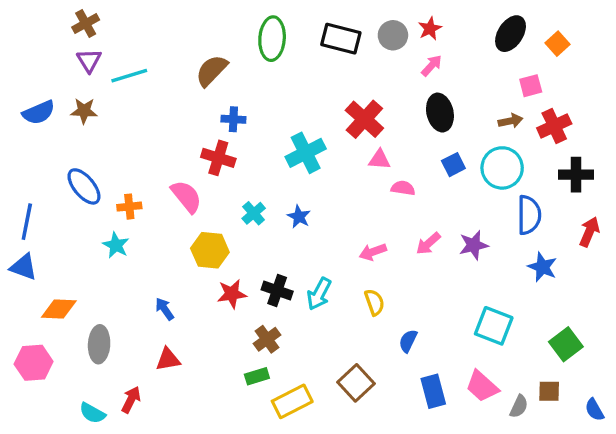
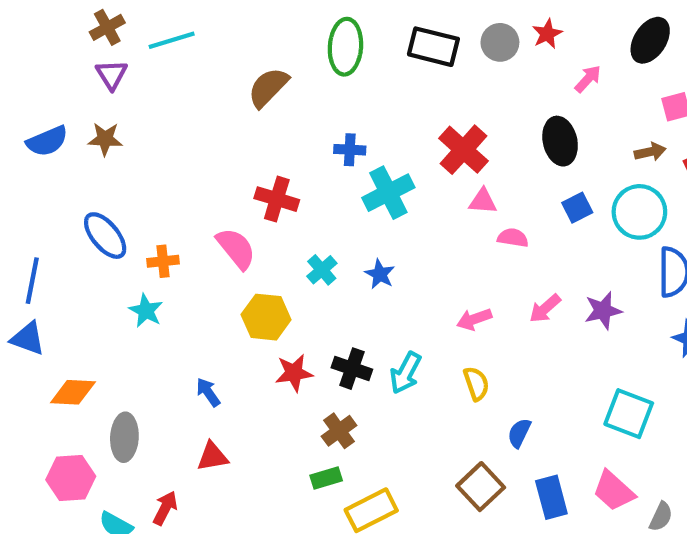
pink arrow: (432, 65) -> (588, 79), moved
cyan line: (129, 76) -> (172, 40), moved
blue cross: (233, 119) -> (350, 150), moved
pink hexagon: (34, 363) -> (71, 478), moved
brown square: (356, 383) -> (481, 487), moved

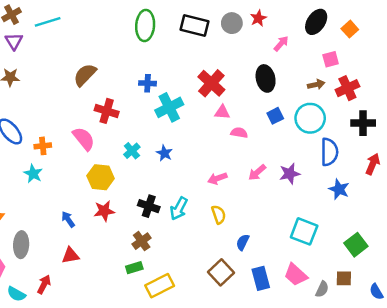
brown semicircle: (268, 87) -> (85, 75), moved
red star: (294, 373) -> (104, 211), moved

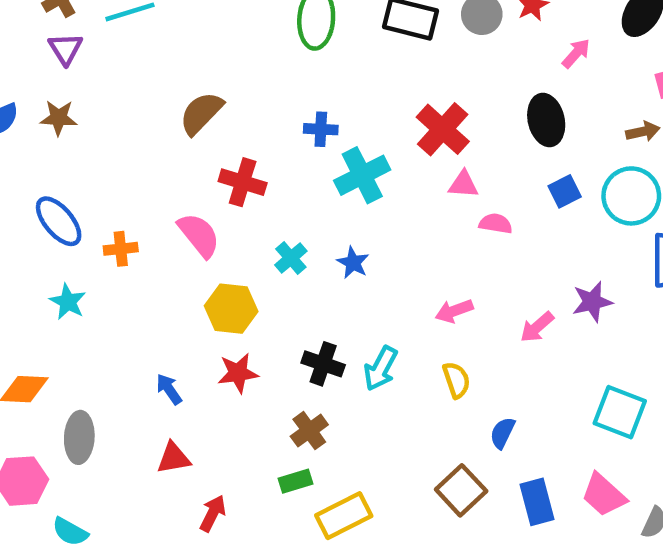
pink arrow: (257, 172) -> (537, 327), moved
cyan star: (33, 174) -> (68, 302), moved
red arrow: (44, 284) -> (213, 513), moved

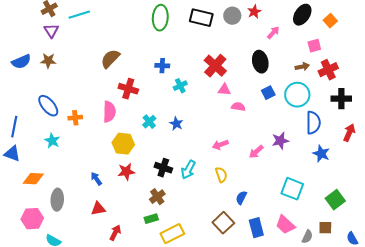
cyan cross: (362, 175) -> (180, 86), size x0.6
pink semicircle: (199, 235) -> (109, 112), turned 40

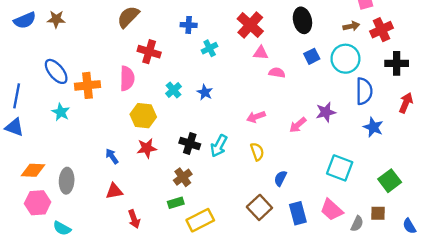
orange cross: (75, 118) -> (88, 85), size x1.5
orange diamond: (33, 179) -> (33, 170), moved
red arrow: (115, 233) -> (134, 219), turned 133

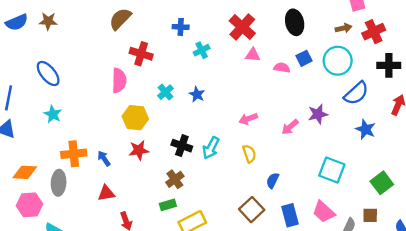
pink semicircle: (277, 73) -> (282, 68), moved
orange cross: (88, 85) -> (74, 154), moved
blue semicircle: (364, 91) -> (356, 93), turned 48

